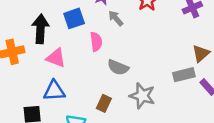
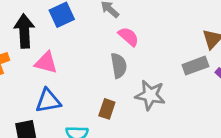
pink semicircle: (96, 42) -> (128, 37), moved, turned -36
gray semicircle: (118, 67) -> (119, 66), turned -115

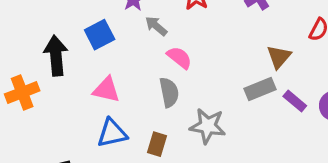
pink triangle: (46, 63) -> (106, 90), moved
blue triangle: (48, 101) -> (112, 133), moved

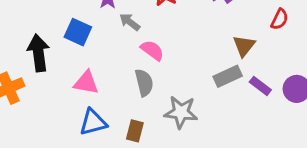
blue square: (100, 35) -> (78, 32), turned -36

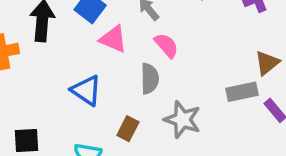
pink triangle: (86, 83) -> (113, 39), moved
blue triangle: (93, 122) -> (86, 90), moved, turned 36

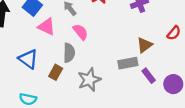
gray star: (182, 120) -> (89, 80), turned 30
brown rectangle: (128, 129) -> (56, 72), moved

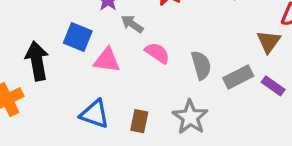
brown triangle: (145, 45) -> (269, 42), moved
gray semicircle: (69, 53) -> (201, 65), moved

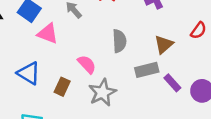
brown triangle: (269, 42) -> (164, 44), moved
pink semicircle: (157, 53) -> (87, 64), moved
gray semicircle: (201, 65) -> (119, 41), moved

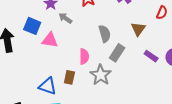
pink semicircle: (87, 64) -> (84, 56), turned 56
gray rectangle: (147, 70) -> (117, 53), moved, turned -30
blue triangle: (29, 73) -> (48, 86), moved

